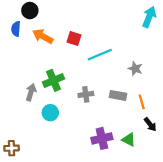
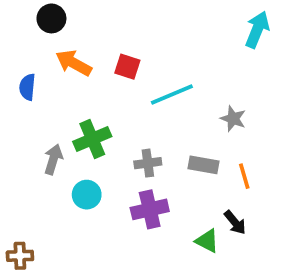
blue semicircle: (16, 29) -> (27, 87), moved
black arrow: (150, 124) -> (235, 222), moved
purple cross: (102, 138) -> (150, 209), moved
green triangle: (129, 140) -> (207, 241), moved

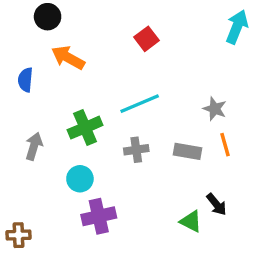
red square: (127, 67) -> (146, 39), moved, turned 35
cyan line: (172, 94) -> (140, 104), moved
gray arrow: (53, 159) -> (34, 146), moved
orange line: (244, 176) -> (225, 145), moved
purple cross: (150, 209) -> (99, 216), moved

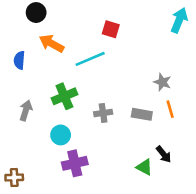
red square: (146, 39) -> (111, 29), turned -36
cyan line: (140, 104) -> (90, 59), moved

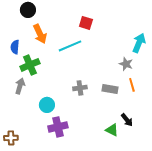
cyan arrow: (179, 20) -> (139, 43), moved
orange arrow: (52, 43) -> (40, 34), turned -144
green cross: (64, 96) -> (30, 65), moved

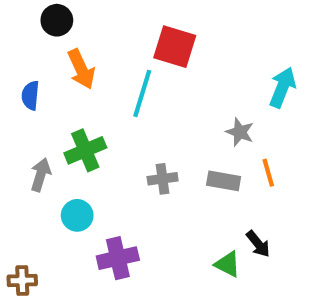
red square: (86, 23) -> (175, 47), size x1.5
cyan line: (70, 46) -> (142, 93), turned -50
gray star: (126, 64) -> (240, 132), moved
green cross: (30, 65) -> (85, 150), moved
cyan circle: (47, 105) -> (77, 215), moved

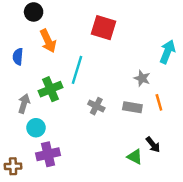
cyan line: (142, 93) -> (77, 70), moved
gray cross: (163, 179) -> (96, 106), turned 35
cyan circle: (77, 215) -> (36, 128), moved
purple cross: (118, 258) -> (48, 154), moved

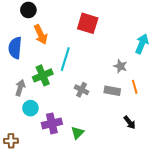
blue semicircle: (18, 57) -> (15, 48), size x1.5
purple cross: (48, 154) -> (52, 123), moved
green triangle: (135, 157) -> (77, 133), moved, turned 48

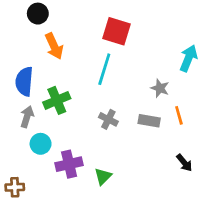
blue semicircle: (15, 48) -> (24, 81), moved
cyan line: (65, 59) -> (104, 69), moved
black arrow: (130, 122) -> (184, 163), moved

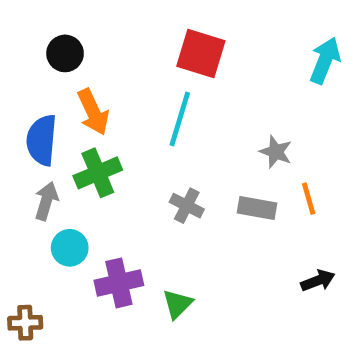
black circle: (38, 14) -> (65, 53), moved
orange arrow: (54, 46) -> (93, 112), moved
cyan arrow: (188, 58) -> (325, 60), moved
black arrow: (184, 163) -> (318, 281), turned -72

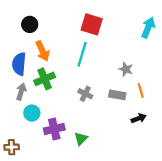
black arrow: (318, 281) -> (139, 118), moved

